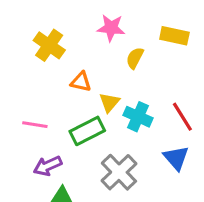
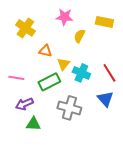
gray cross: (119, 172) -> (69, 108), turned -30

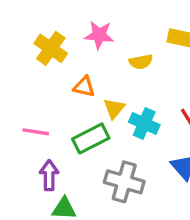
pink star: (64, 17) -> (99, 35), moved
yellow semicircle: (79, 36) -> (141, 62), turned -128
purple arrow: (24, 104) -> (49, 175), turned 114

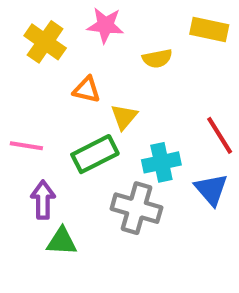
cyan cross: (144, 123) -> (161, 162), moved, turned -36

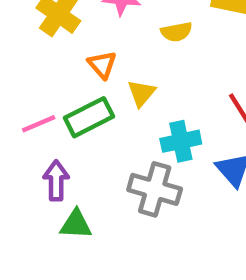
orange triangle: (87, 90) -> (102, 65), turned 36
pink line: (26, 146) -> (39, 124), turned -32
green rectangle: (95, 154) -> (89, 117), moved

